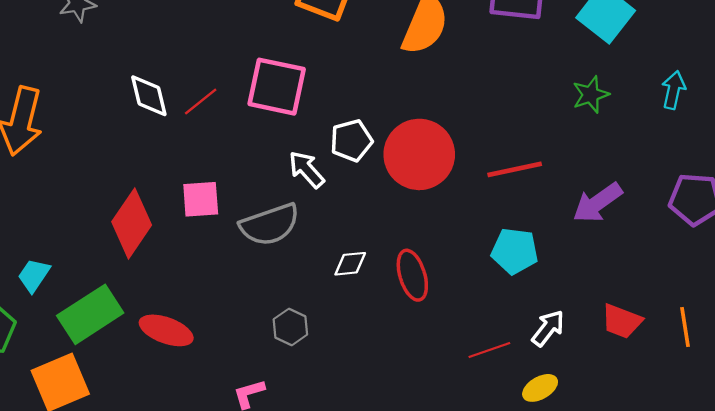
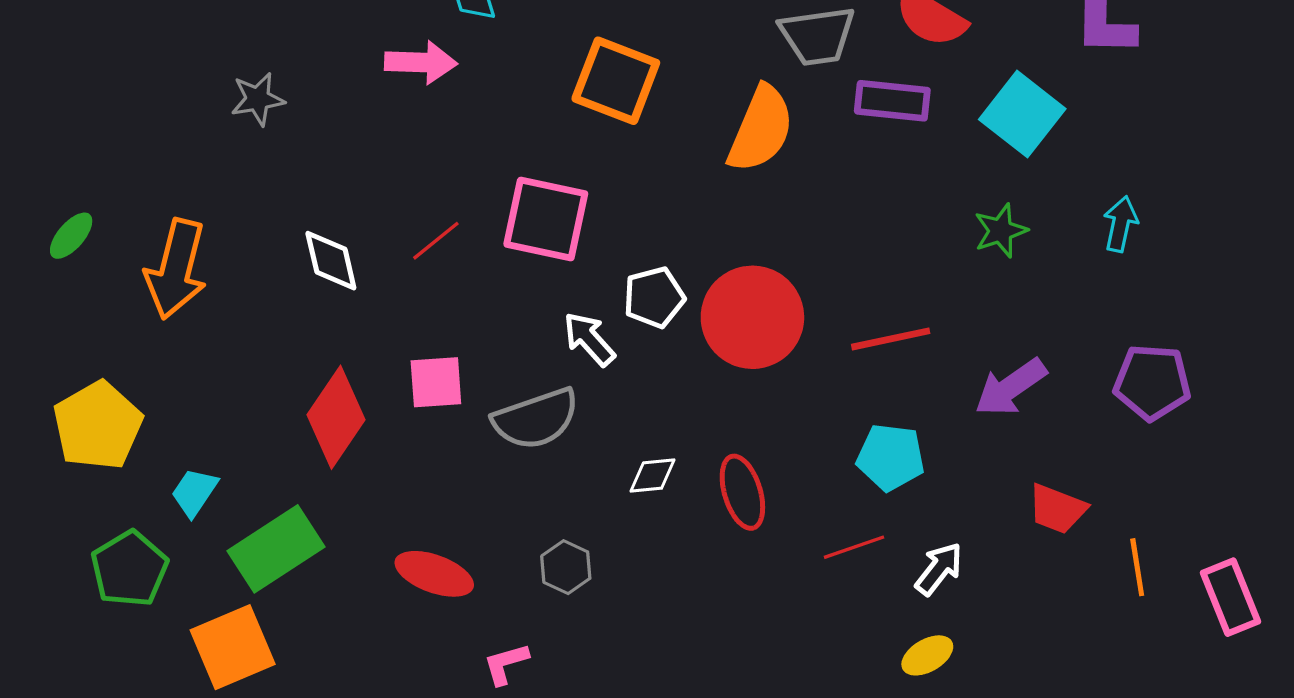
white diamond: (149, 96) -> (331, 261), moved
red trapezoid: (622, 321) -> (1057, 509), moved
red ellipse: (166, 330) -> (434, 574), moved
red line: (489, 350) -> (854, 547), moved

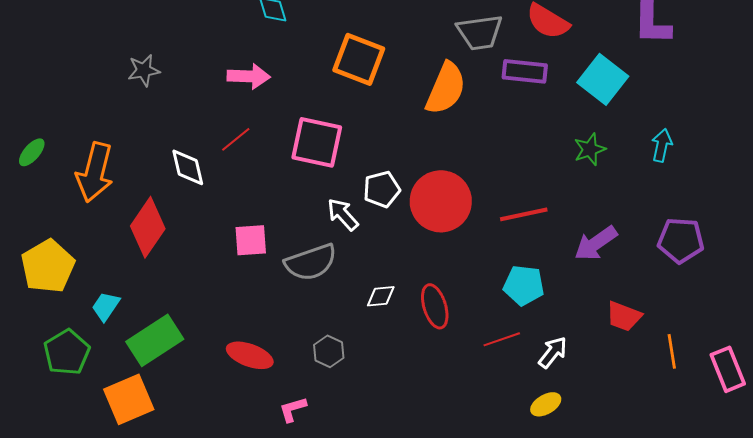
pink arrow: (421, 62) -> (249, 76), moved
red line: (436, 241) -> (236, 139), moved
red diamond: (336, 417) -> (148, 227), moved

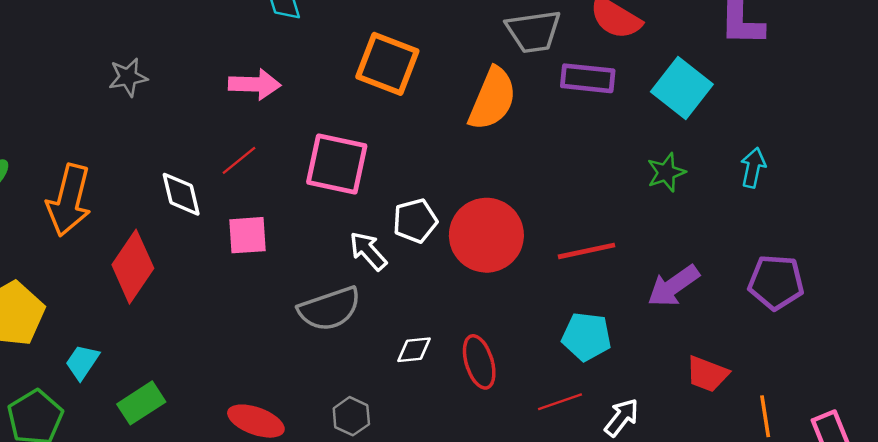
pink square: (251, 240) -> (247, 235), moved
green rectangle: (155, 340) -> (141, 403), size x0.7

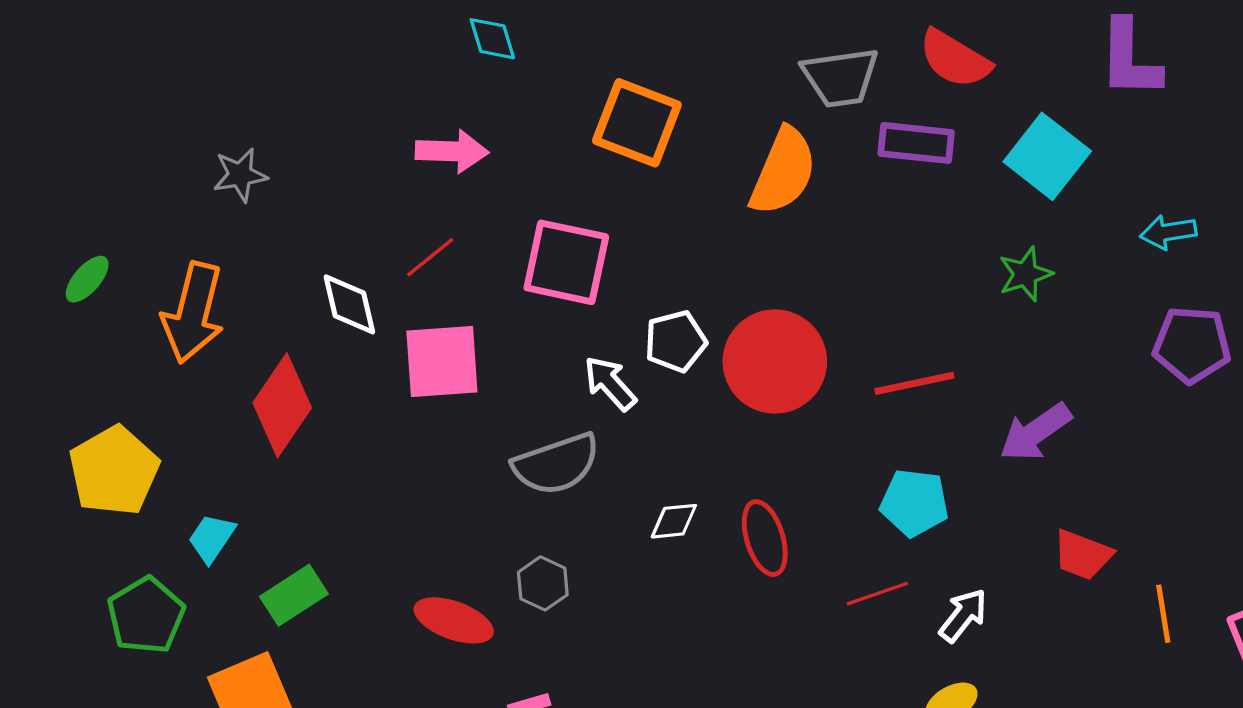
gray star: (128, 77) -> (240, 175), moved
cyan arrow: (753, 168) -> (1168, 232), moved, turned -111
pink square: (247, 235) -> (442, 361), size x1.4
purple pentagon: (776, 282) -> (1192, 345), moved
gray hexagon: (351, 416) -> (543, 583), moved

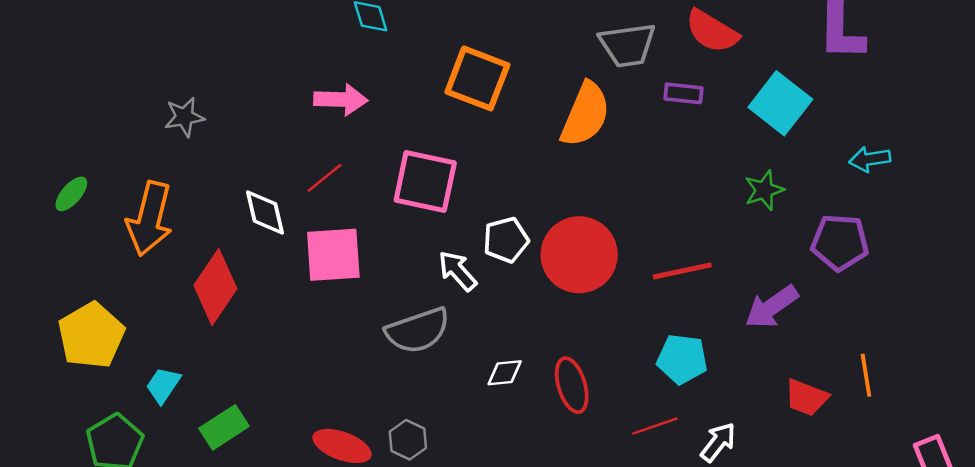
purple rectangle: (916, 143) -> (683, 93), size x0.7
purple pentagon: (1192, 345) -> (840, 242), moved
gray hexagon: (543, 583) -> (408, 440), moved
orange line: (1163, 614) -> (866, 375), moved

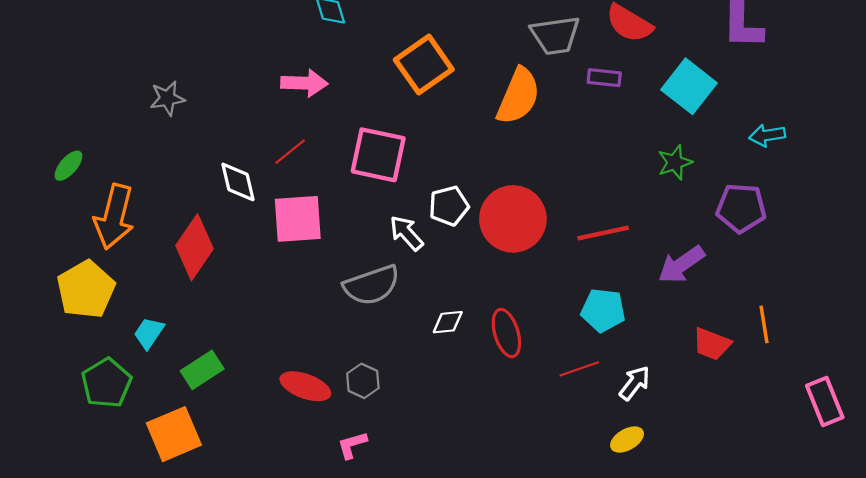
orange square: (477, 78) -> (424, 65), turned 34
orange arrow: (150, 219) -> (114, 217), moved

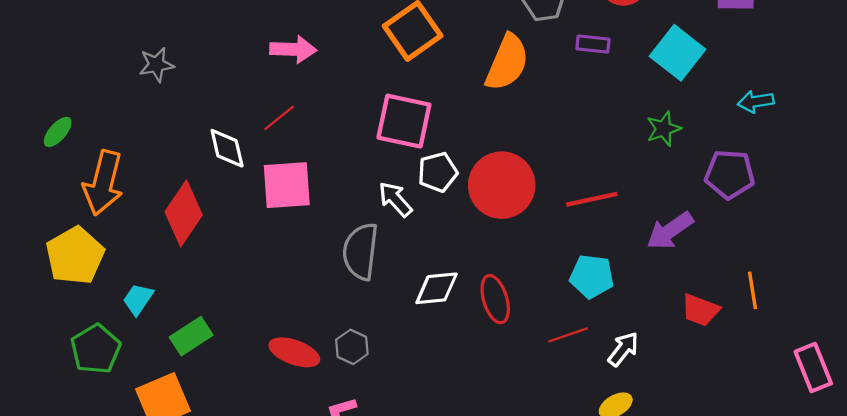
pink square: (378, 155) -> (404, 121), moved
gray semicircle: (372, 285) -> (361, 251), turned 116
white diamond: (448, 322) -> (437, 288), size x1.4

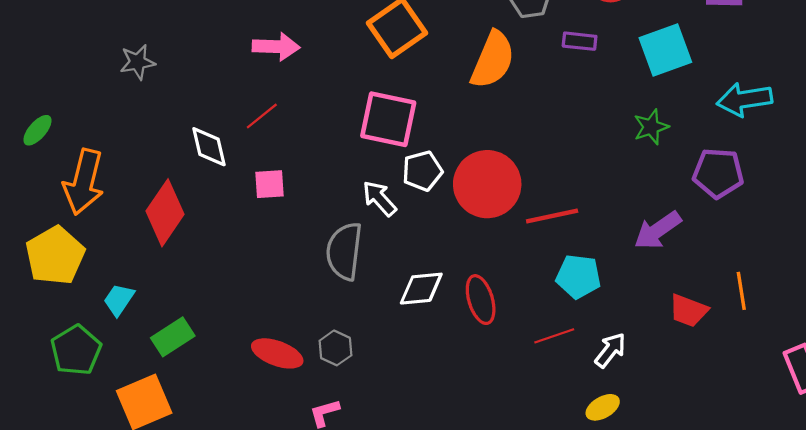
cyan square: (678, 53) -> (665, 50), turned 32
cyan arrow: (756, 102) -> (745, 99), size x1.5
pink square: (287, 185) -> (269, 184), size x0.6
red line: (592, 199) -> (552, 216), moved

